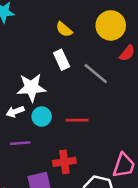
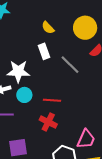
red cross: (64, 162) -> (48, 122), moved, turned 30

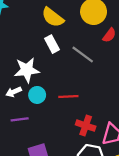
yellow semicircle: (48, 28) -> (53, 17), size x1.5
red cross: (48, 122) -> (86, 126), moved

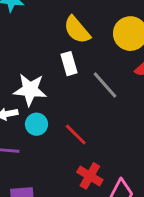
red line: (68, 97) -> (76, 134), turned 36

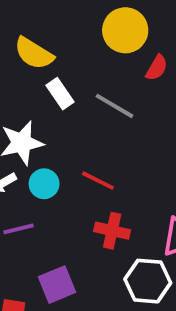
yellow semicircle: (77, 30) -> (34, 53), moved
red cross: (90, 176) -> (112, 231), moved

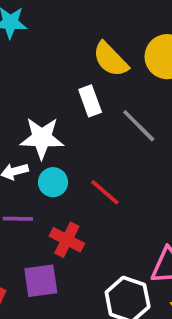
yellow semicircle: (34, 53) -> (111, 59), moved
red cross: (112, 231) -> (67, 240), moved

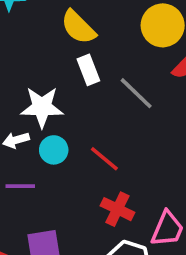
yellow semicircle: (111, 59) -> (78, 27), moved
red cross: (67, 240) -> (117, 209), moved

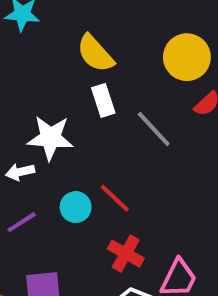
cyan circle: (54, 150) -> (76, 207), moved
purple line: (20, 186) -> (22, 222), turned -36

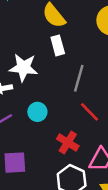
gray line: (154, 129) -> (79, 78), moved, turned 56
red line: (115, 198) -> (90, 112), moved

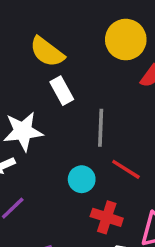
cyan circle: (37, 112) -> (82, 179), moved

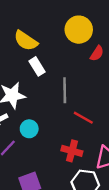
cyan circle: (82, 179) -> (29, 129), moved

